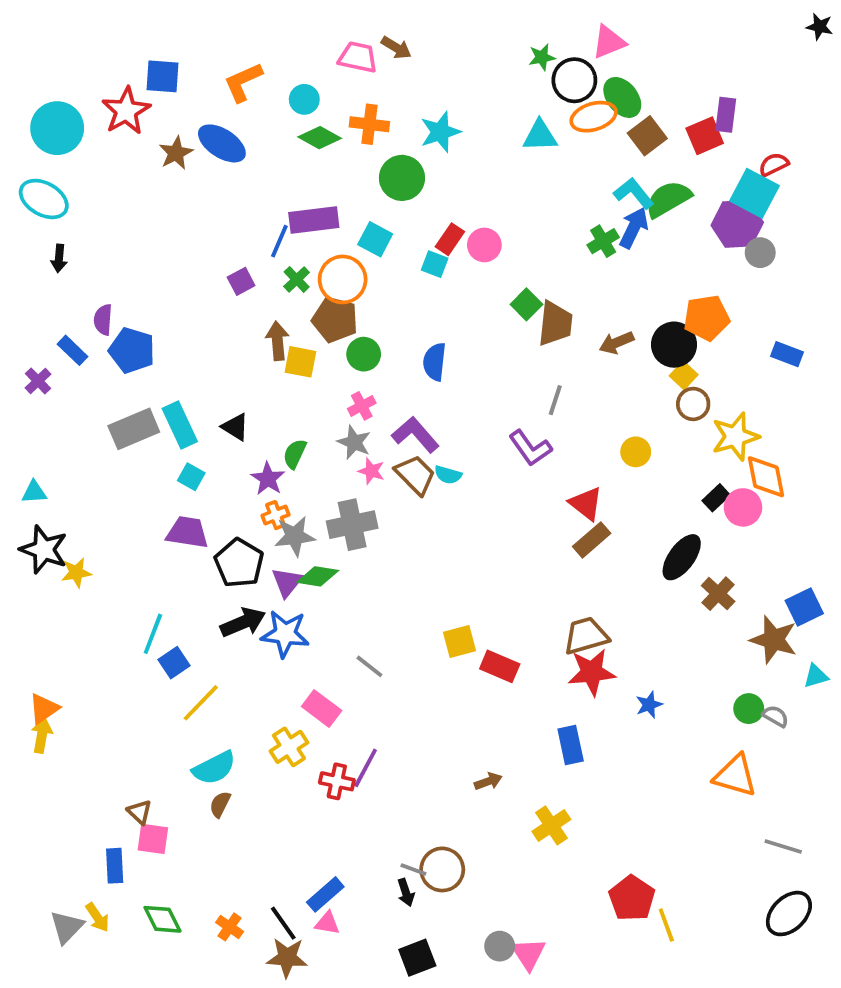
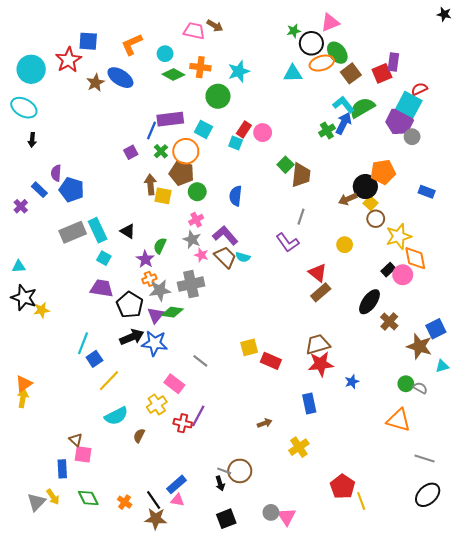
brown arrow: (617, 343) -> (348, 199), moved
brown semicircle: (220, 804) -> (139, 436), moved

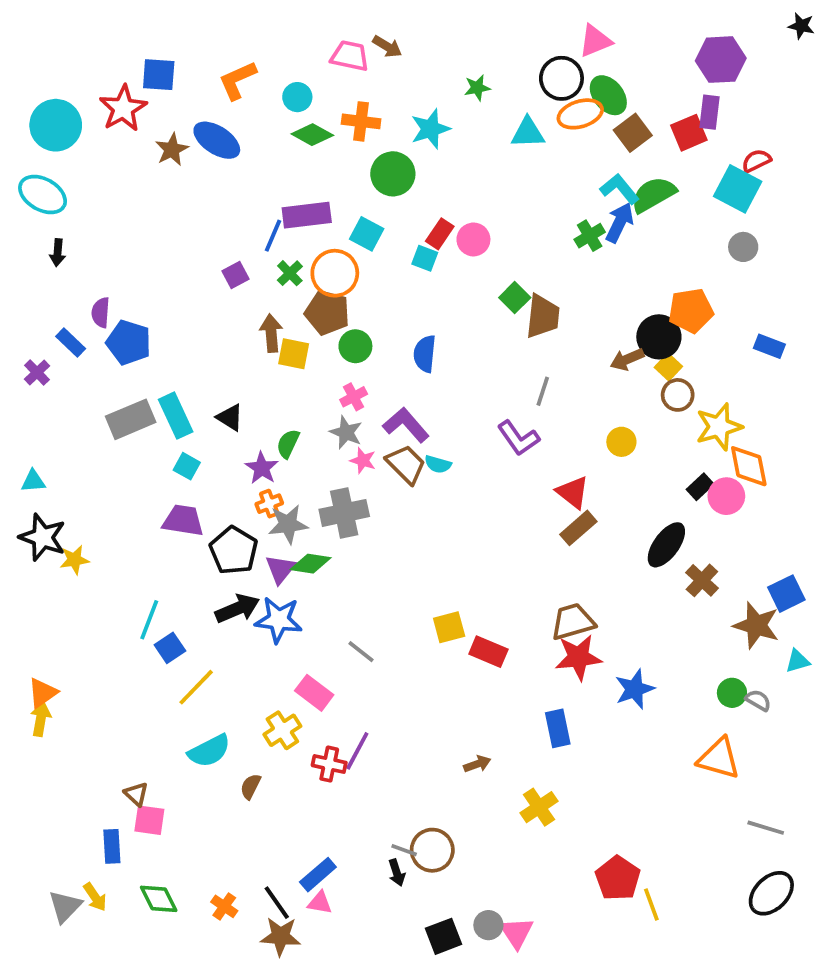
green star: (294, 31) -> (477, 88), moved
purple hexagon: (400, 121) -> (721, 60), moved
blue star: (352, 382) -> (635, 689), size x1.5
black square: (226, 519) -> (443, 936), moved

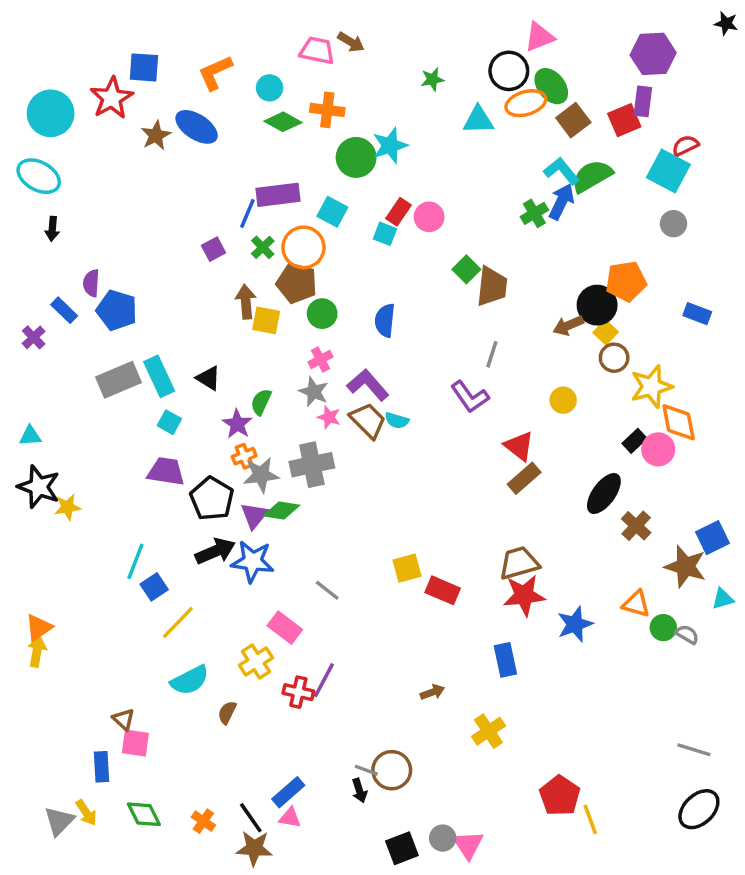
cyan star: (430, 129) -> (390, 146), moved
orange triangle: (719, 758) -> (636, 604), moved, size x0.7

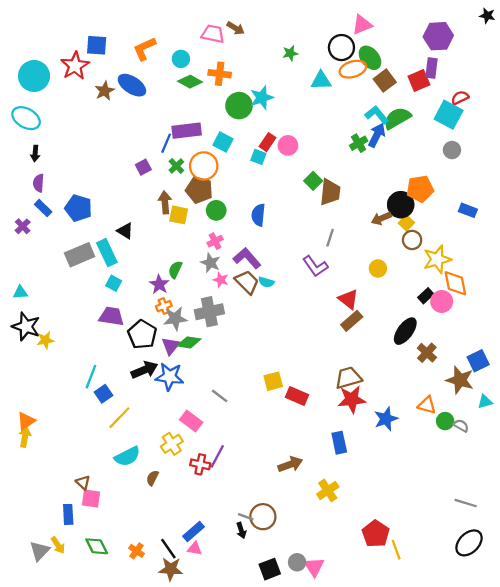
purple semicircle: (91, 283) -> (39, 183), moved
black triangle: (208, 378) -> (125, 231), moved
brown arrow: (432, 692) -> (290, 464), size x1.5

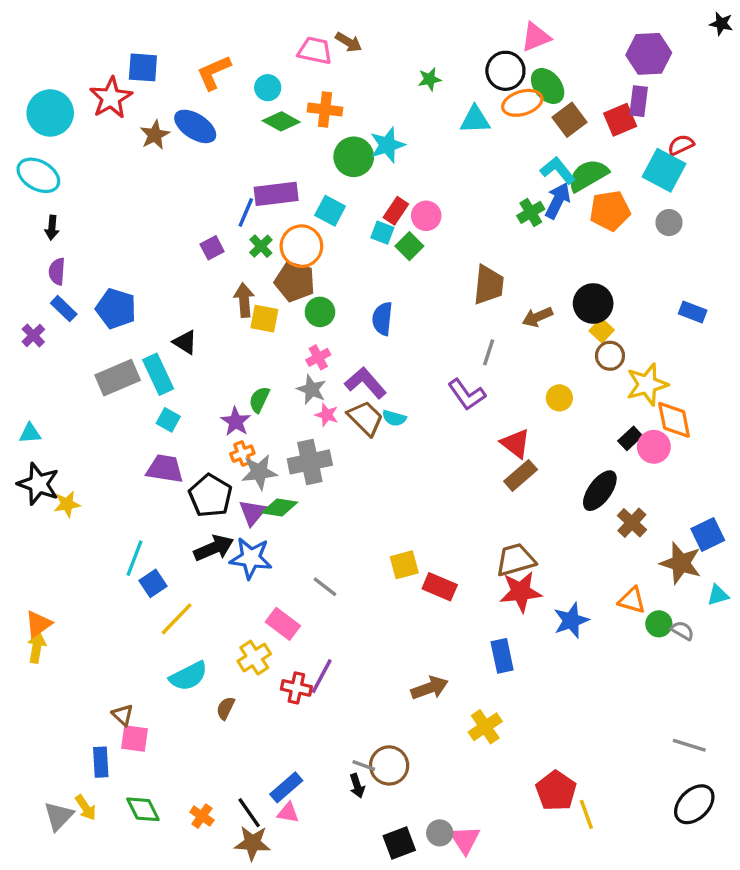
green square: (313, 181) -> (409, 246), moved
orange pentagon: (420, 189) -> (610, 211), moved
brown arrow: (381, 218) -> (537, 317), moved

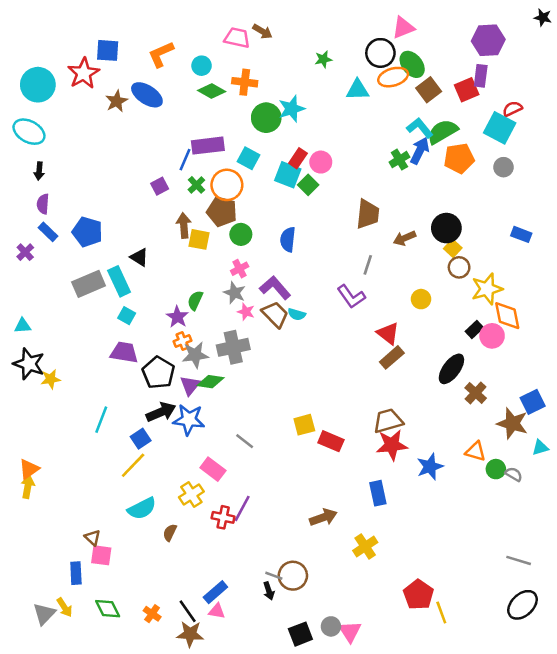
cyan square: (382, 233) -> (288, 175), size x1.5
blue square: (153, 583) -> (141, 439), moved

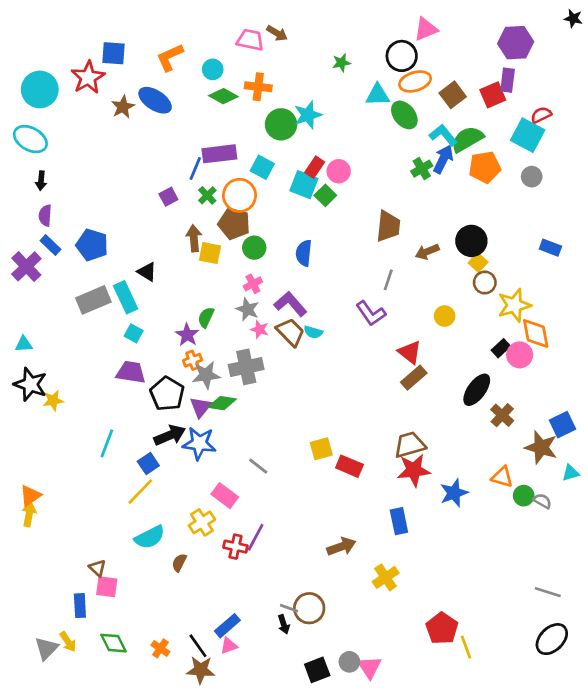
green ellipse: (412, 64) -> (404, 115), moved
purple cross: (25, 252) -> (26, 266), size x1.6
pink triangle: (217, 611) -> (229, 646), turned -30

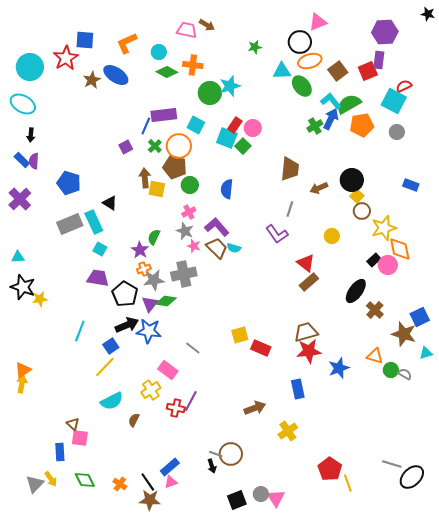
blue rectangle: (50, 245) -> (22, 160), moved
gray line: (548, 592) -> (392, 464), moved

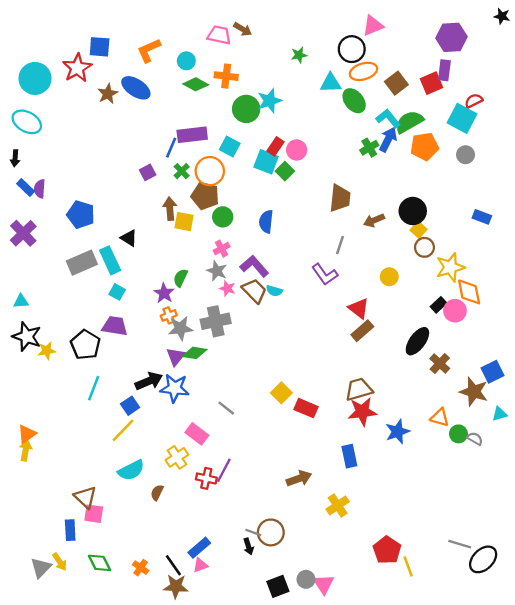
black arrow: (31, 135) -> (15, 158), moved
black pentagon: (125, 294) -> (85, 345), moved
yellow square: (240, 335) -> (281, 393), turned -30
brown triangle: (73, 424) -> (85, 497), size x1.5

